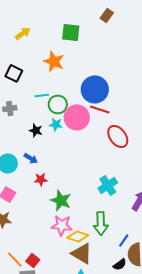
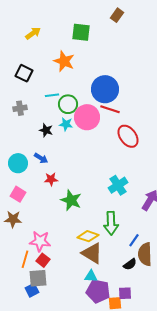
pink star: (62, 225) -> (40, 241), moved
orange line: (15, 259) -> (25, 259), turned 60

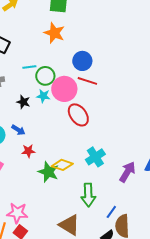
orange star: (64, 61) -> (54, 33), moved
blue circle: (105, 89) -> (82, 61), size x0.7
red ellipse: (128, 136) -> (78, 115), moved
yellow diamond: (88, 236) -> (62, 165), moved

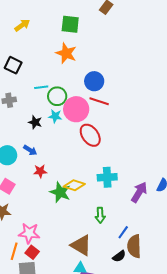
cyan cross: (95, 157) -> (107, 177), turned 30
green arrow: (88, 195) -> (100, 215), size x0.7

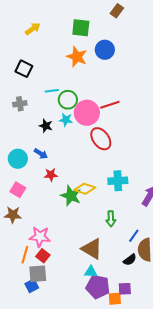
blue circle: (94, 81) -> (105, 50), moved
red line: (99, 101) -> (110, 105), turned -36

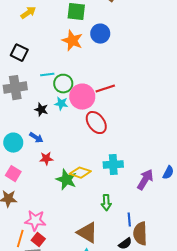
gray cross: (20, 104) -> (15, 88), size x1.6
blue line: (134, 236) -> (129, 220), turned -40

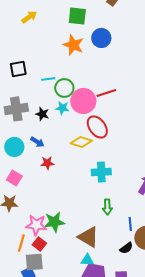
black square: (19, 53) -> (18, 69), moved, turned -36
gray cross: (15, 88) -> (16, 109), moved
cyan cross: (113, 165) -> (101, 172), moved
yellow diamond: (80, 173) -> (81, 142), moved
green star: (66, 180) -> (54, 222), moved, turned -30

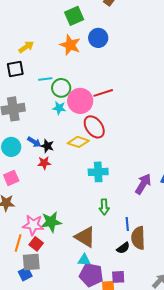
green square: (77, 16) -> (74, 16), turned -30
yellow arrow: (29, 17) -> (26, 47), moved
black star: (42, 114) -> (47, 146), moved
pink square: (14, 178) -> (11, 178), turned 35

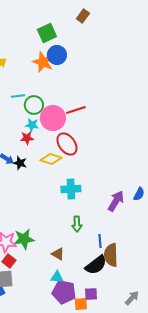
blue circle: (98, 38) -> (57, 55), moved
red star: (44, 163) -> (27, 138), moved
brown triangle: (85, 237) -> (58, 254), size x0.6
black semicircle: (123, 248) -> (96, 265), size x1.6

